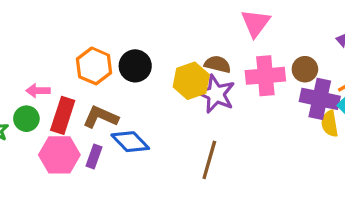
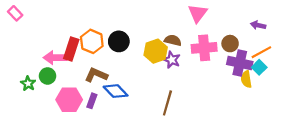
pink arrow: (38, 91) -> (55, 58), size x1.5
purple star: (216, 94) -> (172, 60), size x0.7
red rectangle: (63, 115) -> (71, 49), moved

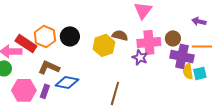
red rectangle: (71, 49) -> (26, 43), turned -75
orange line: (261, 52) -> (202, 46), turned 30
purple star: (172, 60) -> (140, 57), moved
cyan square: (259, 67) -> (200, 73), moved, turned 32
blue diamond: (116, 91) -> (67, 82), turned -35

